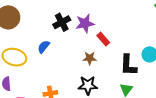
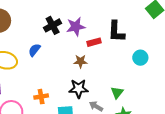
red rectangle: (103, 39) -> (94, 42), turned -64
black L-shape: (128, 65) -> (116, 31), moved

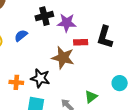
cyan circle: (140, 58) -> (120, 83), moved
brown star: (80, 61) -> (63, 58), size x1.6
black star: (79, 89) -> (40, 78), moved

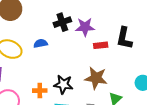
blue semicircle: (21, 36) -> (41, 43), turned 32
brown star: (63, 58) -> (96, 78), moved

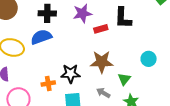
black cross: (62, 22) -> (47, 13), moved, turned 30
blue semicircle: (41, 43) -> (41, 37), size x1.5

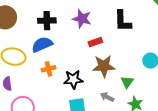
purple star: (82, 13) -> (82, 19), turned 30
red rectangle: (101, 29) -> (95, 42), moved
orange cross: (48, 84) -> (49, 69), moved

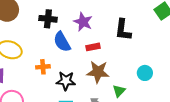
blue semicircle: (42, 44) -> (62, 42), moved, turned -105

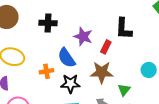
purple star: (83, 22) -> (83, 37), moved
blue semicircle: (62, 42) -> (67, 58), moved
red rectangle: (93, 47) -> (106, 47), moved, turned -48

